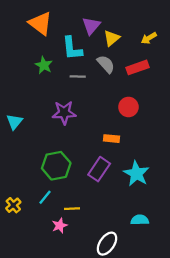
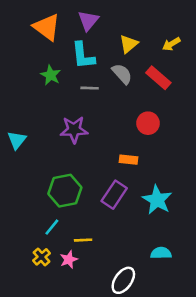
purple triangle: (91, 26) -> (88, 21), moved
red rectangle: (137, 67) -> (158, 78), turned 60
yellow cross: (13, 205) -> (42, 257), moved

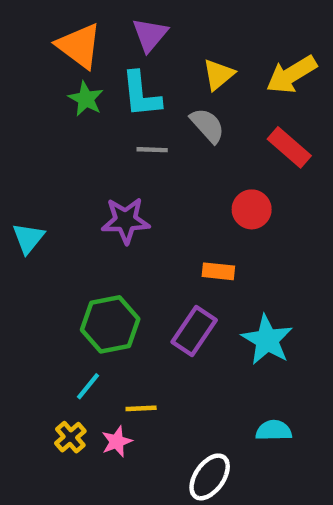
yellow arrow: (171, 44) -> (291, 75), size x1.6
green star: (51, 75) -> (86, 99), moved
red rectangle: (158, 78) -> (289, 147), moved

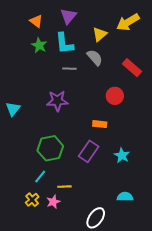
orange triangle: (79, 46) -> (36, 21), size x0.6
yellow arrow: (291, 75) -> (128, 22), moved
cyan star: (267, 340) -> (122, 155), size x0.7

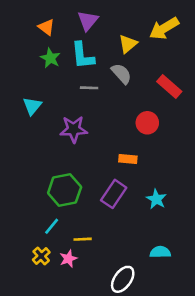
cyan triangle: (13, 109) -> (32, 106), moved

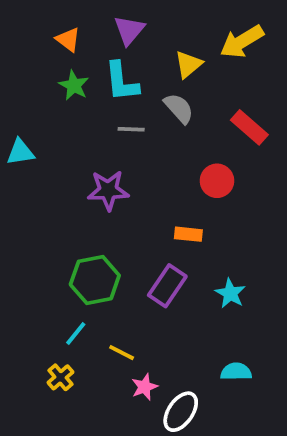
cyan triangle: (32, 106) -> (20, 152), moved, turned 42
yellow line: (83, 239) -> (122, 353), turned 30
pink star: (68, 259) -> (144, 387), moved

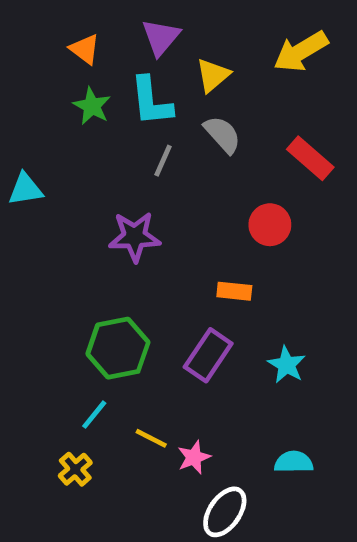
yellow triangle: (188, 64) -> (213, 75), moved
gray line: (131, 129) -> (163, 161), turned -68
pink star: (144, 387) -> (194, 457), moved

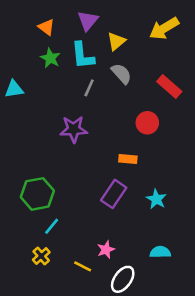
cyan triangle: (25, 189) -> (14, 89), moved
green hexagon: (118, 348) -> (37, 194), moved
yellow line: (151, 438) -> (83, 266), moved

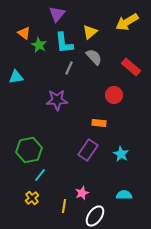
purple triangle: (88, 21) -> (57, 14), moved
orange triangle: (46, 27) -> (24, 33), moved
cyan triangle: (14, 89) -> (16, 77), moved
yellow line: (83, 266) -> (64, 206), turned 72

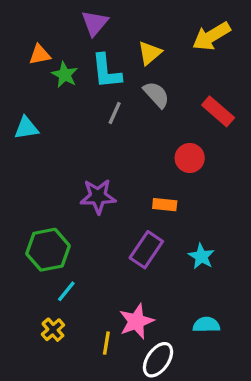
orange triangle: (24, 33) -> (40, 55), turned -48
purple star: (57, 100) -> (98, 196), moved
pink star: (82, 193) -> (136, 321), size x1.5

